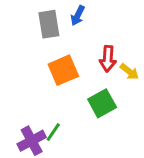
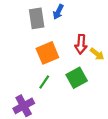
green line: (53, 132) -> (44, 82), moved

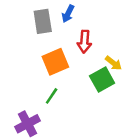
red arrow: (81, 44) -> (84, 42), moved
green square: (77, 78) -> (102, 79), moved

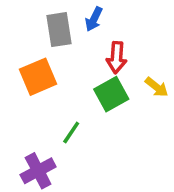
orange square: (55, 62) -> (38, 77), moved
green square: (102, 79) -> (111, 94), moved

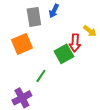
red arrow: (117, 57) -> (75, 43), moved
yellow arrow: (157, 87) -> (90, 31), moved

